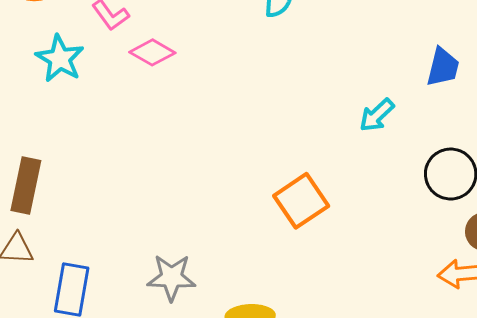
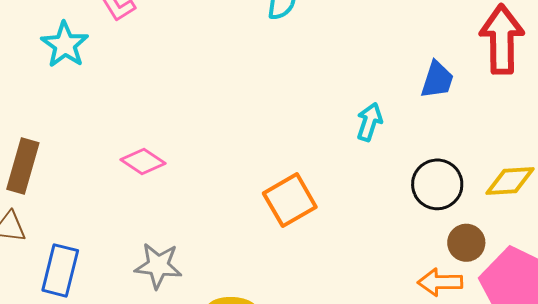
pink diamond: (152, 52) -> (143, 162), moved
cyan arrow: (377, 115) -> (369, 122), turned 147

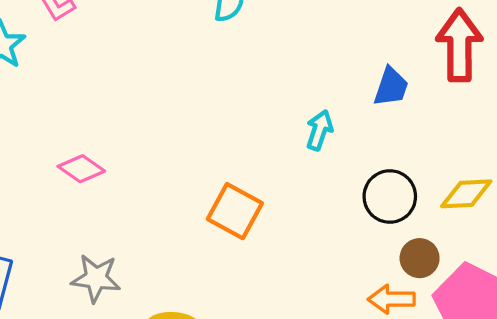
orange square: (290, 200) -> (235, 211), turned -32

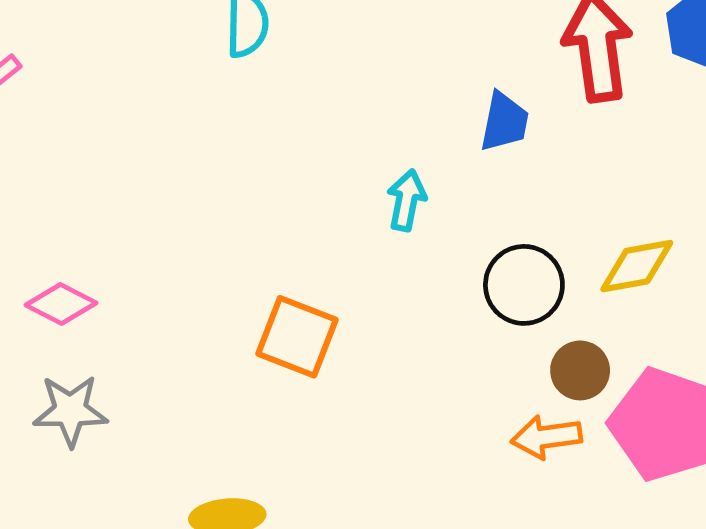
gray star: (96, 278) -> (70, 411), moved

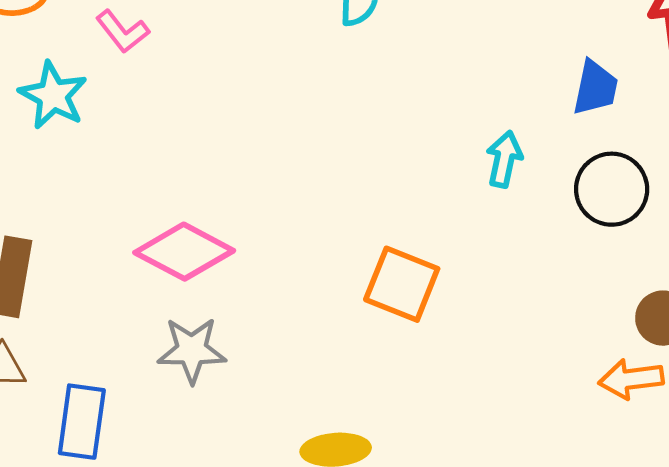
black circle: (524, 285) -> (612, 189), moved
pink diamond: (61, 304) -> (184, 252), size x1.5

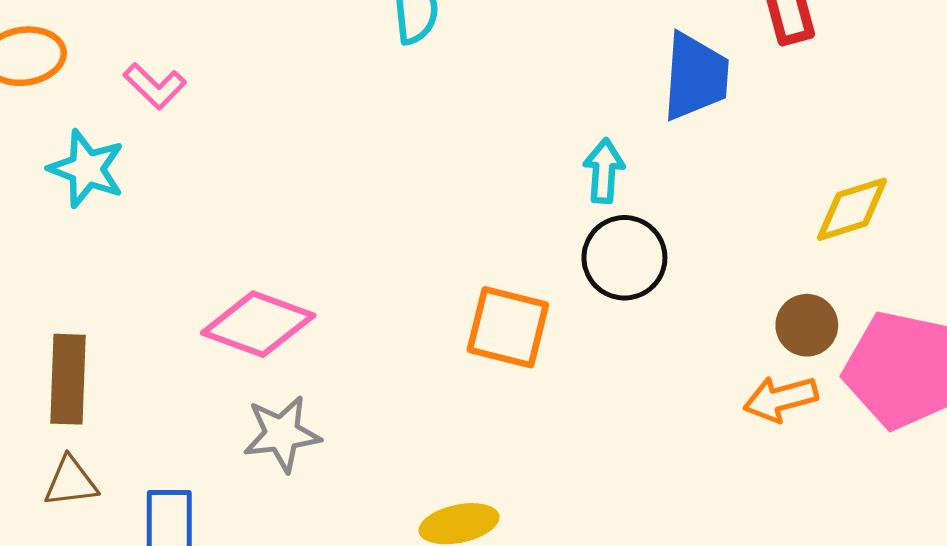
blue trapezoid: (595, 88) -> (695, 77), size x1.4
black circle: (612, 189) -> (624, 258), moved

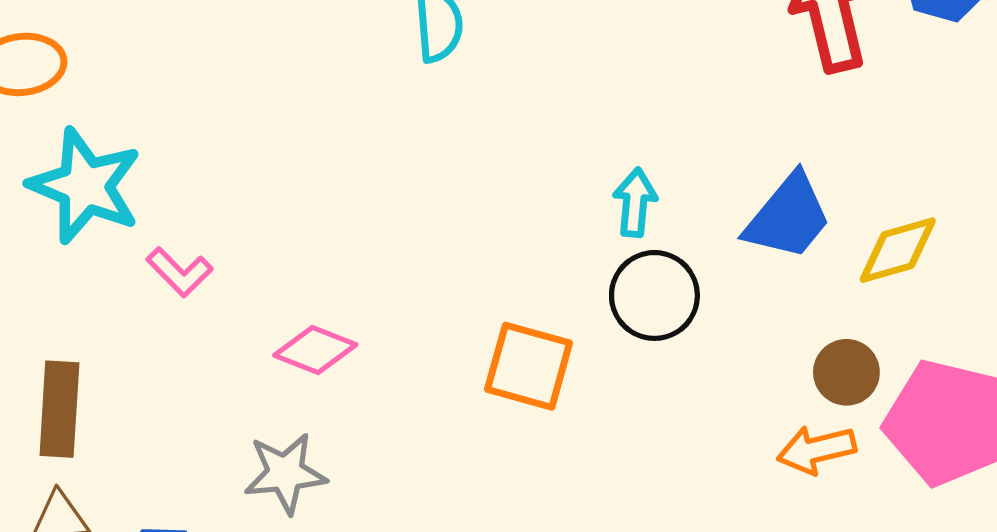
blue trapezoid: (695, 77) -> (788, 217), moved, turned 34
pink L-shape: (155, 86) -> (180, 272), moved
cyan star: (87, 169) -> (85, 186), size x1.4
pink diamond: (258, 324) -> (315, 350), moved, size x0.7

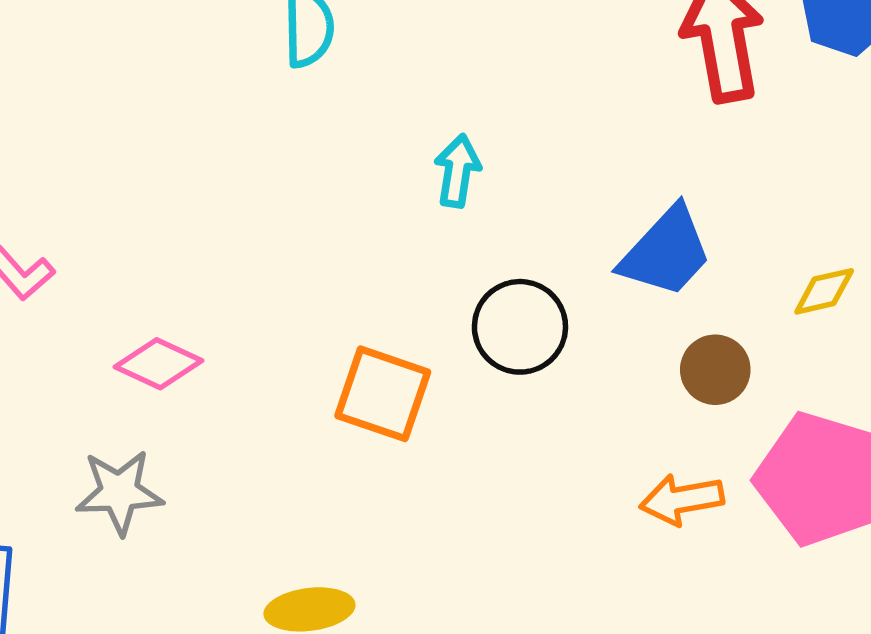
cyan arrow: (635, 203) -> (457, 171), moved
yellow diamond: (898, 250) -> (824, 291), moved, size x0.7
brown circle: (846, 372) -> (715, 370), moved

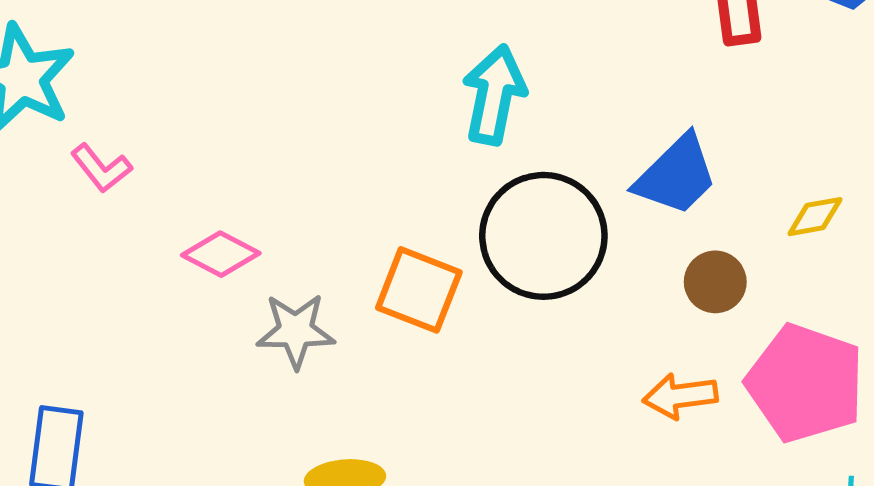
cyan arrow: (457, 171) -> (494, 95), size x1.5
black circle: (520, 327) -> (543, 236), size x1.5
gray star: (119, 492) -> (296, 331), moved

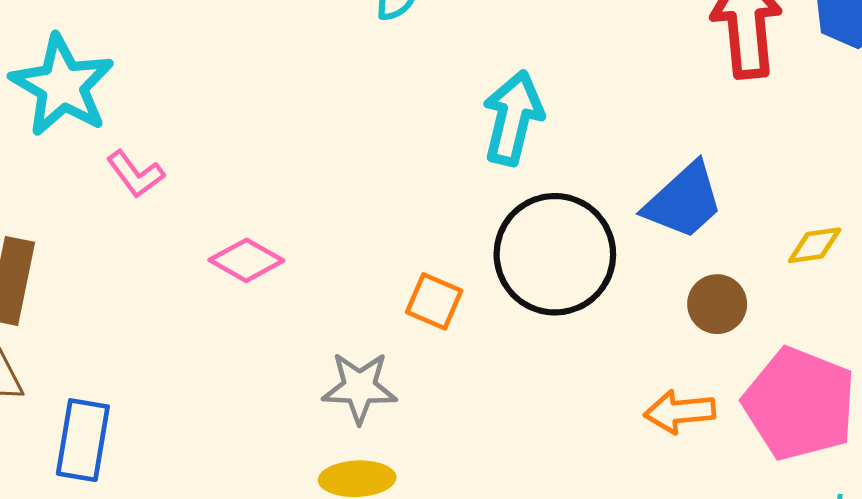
orange square: (419, 290) -> (434, 301), size x0.7
gray star: (296, 331) -> (359, 388), moved

